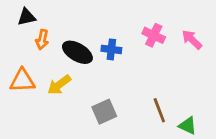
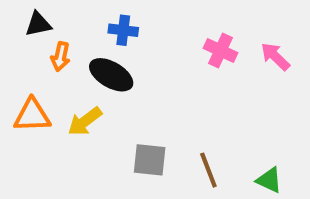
blue cross: (111, 49) -> (123, 30), moved
brown line: (159, 110) -> (208, 170), moved
gray square: (104, 112) -> (150, 160), turned 30

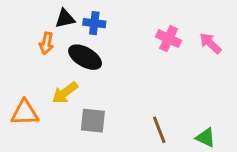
black triangle: (38, 24) -> (65, 18), moved
orange triangle: (32, 115) -> (25, 113), moved
gray square: (150, 160) -> (93, 121), moved

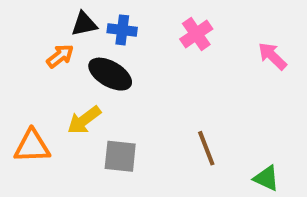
pink cross: (169, 39) -> (196, 34), moved, turned 30
orange arrow: (46, 43) -> (60, 56), turned -140
brown line: (159, 130) -> (206, 148), moved

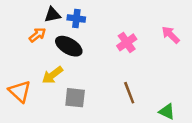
pink cross: (196, 34) -> (127, 42), moved
orange triangle: (32, 146) -> (20, 91), turned 45

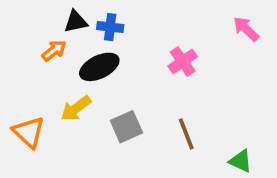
pink arrow: (171, 35) -> (246, 29), moved
black ellipse: (69, 46) -> (99, 67), turned -56
gray square: (75, 98) -> (126, 127), moved, turned -30

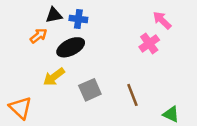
pink arrow: (246, 29) -> (162, 20), moved
pink cross: (183, 61) -> (149, 43), moved
orange triangle: (29, 132) -> (20, 108), moved

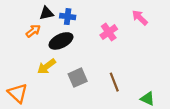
pink cross: (149, 43) -> (109, 32), moved

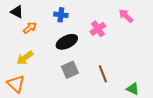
black triangle: (47, 13) -> (17, 12), moved, turned 40
black ellipse: (61, 41) -> (67, 42), moved
yellow arrow: (47, 66) -> (25, 58), moved

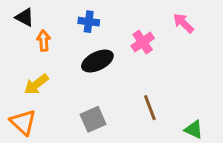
orange arrow: (30, 28) -> (44, 41), turned -56
gray square: (70, 70) -> (93, 119), moved

